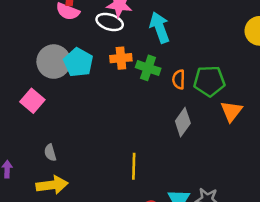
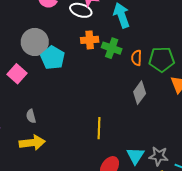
cyan pentagon: (78, 62) -> (53, 58), moved

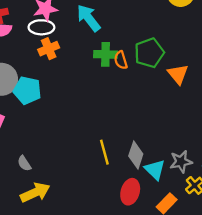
orange cross: (90, 40) -> (49, 49), moved
green cross: (112, 48) -> (106, 54), moved
gray diamond: (140, 93) -> (136, 155), moved

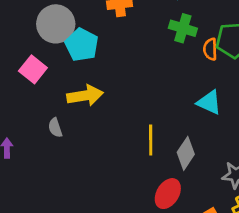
orange semicircle: (121, 60) -> (210, 49), moved
cyan triangle: (155, 170) -> (209, 102), moved, turned -35
yellow arrow: (35, 192) -> (85, 96), moved

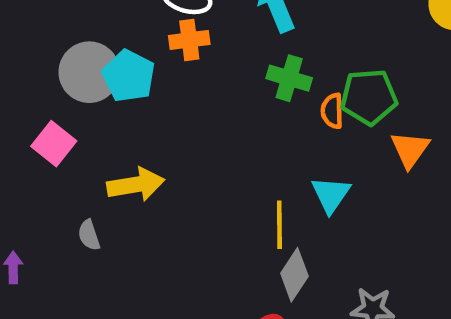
cyan pentagon: (82, 45) -> (129, 76), moved
cyan triangle: (209, 102) -> (331, 195), turned 40
yellow line: (151, 140) -> (279, 225), moved

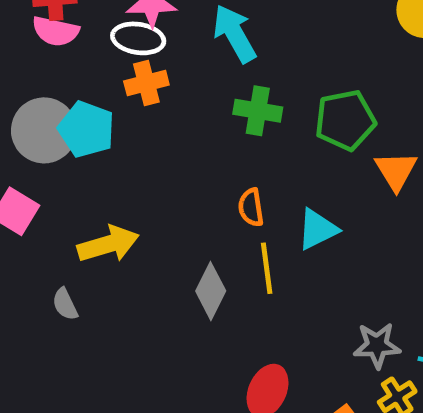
orange semicircle: (332, 111) -> (251, 207), moved
cyan triangle: (331, 195) -> (317, 229), turned 36
gray diamond: (294, 275) -> (211, 291), moved

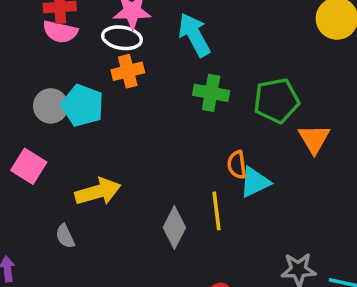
gray circle: (44, 130) -> (51, 106), size x0.7
orange semicircle: (251, 207) -> (237, 165), moved

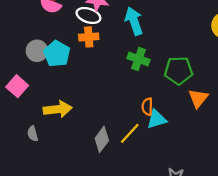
yellow line: (216, 211) -> (130, 133), turned 40

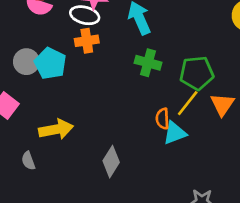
yellow line: (130, 133) -> (188, 103), moved

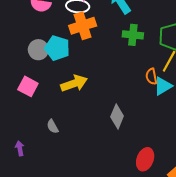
orange cross: (87, 41) -> (83, 26), size x1.4
yellow arrow: (56, 129) -> (74, 83), moved

